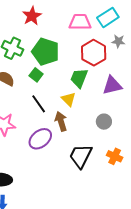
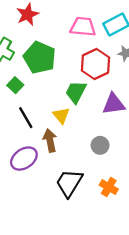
green square: (36, 75) -> (15, 85), moved

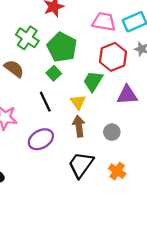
green square: (15, 85) -> (54, 73), moved
brown arrow: (50, 140) -> (79, 126), moved

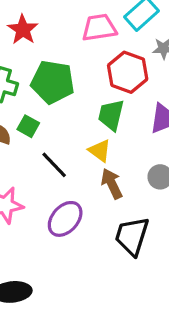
green square: (54, 73) -> (28, 126), moved

